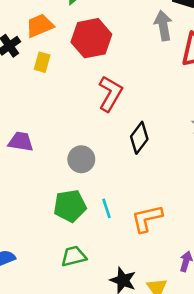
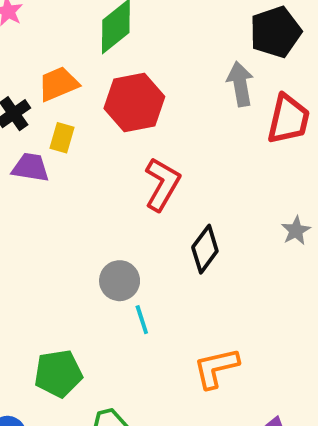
purple trapezoid: (21, 142) -> (30, 167), moved
green pentagon: (70, 206) -> (58, 373), moved
cyan line: (107, 208) -> (142, 320), moved

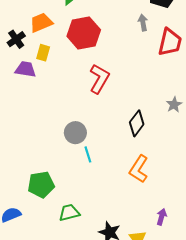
gray arrow: (240, 84) -> (143, 23), size x0.7
black diamond: (205, 249) -> (137, 123), moved
orange L-shape: (216, 368) -> (139, 169), moved, turned -44

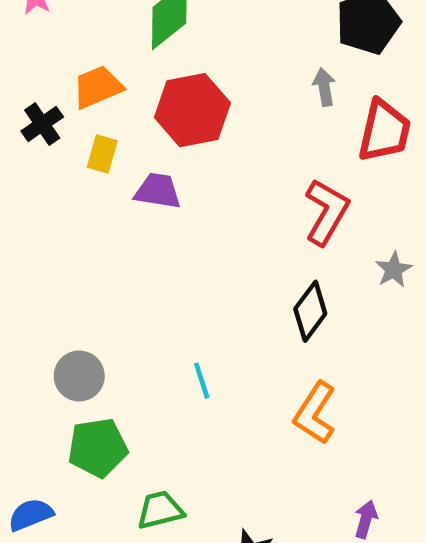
purple trapezoid: (26, 69) -> (158, 191), moved
red L-shape: (99, 79) -> (327, 212), moved
gray circle: (75, 133) -> (79, 376), moved

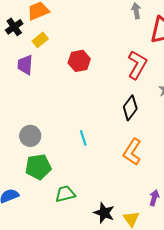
red hexagon: (192, 110) -> (79, 61), moved, size x0.7
yellow rectangle: (102, 154) -> (40, 40), turned 35
purple trapezoid: (158, 191) -> (25, 65), moved, turned -95

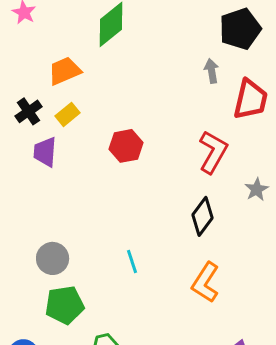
black cross: (14, 27) -> (29, 111), moved

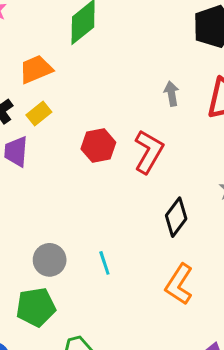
gray arrow: (212, 71) -> (172, 94), moved
red L-shape: (213, 152) -> (149, 152), moved
gray circle: (53, 258) -> (50, 260), moved

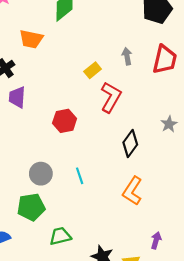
orange trapezoid: (36, 69) -> (31, 39), turned -145
yellow rectangle: (39, 113) -> (93, 70), moved
red hexagon: (98, 146) -> (65, 121), moved

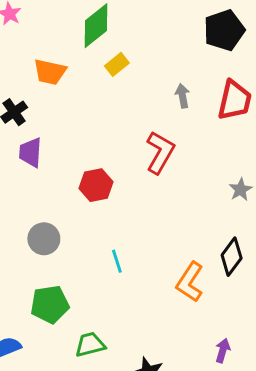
yellow rectangle: (93, 70) -> (117, 64), moved
black diamond: (130, 143) -> (232, 257), moved
gray circle: (41, 174) -> (44, 239), moved

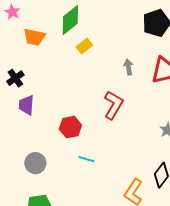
orange trapezoid: (50, 72) -> (34, 37), moved
cyan line: (117, 261) -> (86, 159), moved, turned -56

